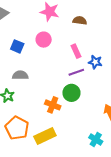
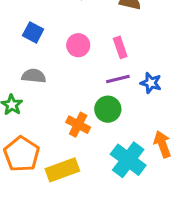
pink circle: (44, 40) -> (78, 45), moved
blue star: (95, 62) -> (151, 83), moved
cyan cross: (96, 139) -> (128, 160), moved, size x1.6

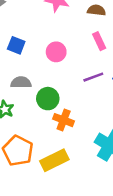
pink rectangle: (120, 47) -> (99, 41), moved
green circle: (108, 109) -> (48, 99), moved

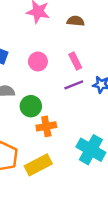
pink rectangle: (99, 41) -> (75, 61), moved
orange cross: (64, 120) -> (46, 126), turned -30

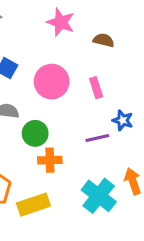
pink circle: (38, 61) -> (52, 82), size x1.5
purple line: (74, 85) -> (97, 138), moved

